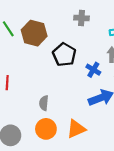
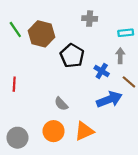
gray semicircle: (44, 103) -> (61, 104), moved, turned -48

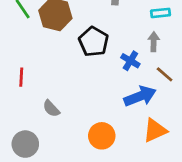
gray semicircle: (61, 104) -> (51, 109), moved
orange circle: (54, 131) -> (102, 136), moved
orange triangle: (84, 131) -> (155, 130), moved

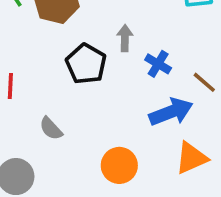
black pentagon: (94, 42) -> (86, 64), moved
gray arrow: (154, 42) -> (125, 38), moved

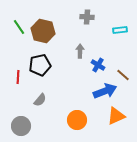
black pentagon: (86, 64) -> (40, 65), moved, turned 30
gray semicircle: (51, 129) -> (40, 100), turned -96

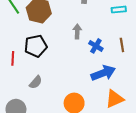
brown line: (123, 75) -> (122, 45), moved, turned 40

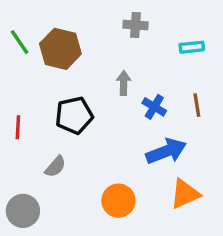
black pentagon: (36, 46) -> (74, 115), moved

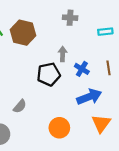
black pentagon: (74, 115) -> (49, 74), moved
orange triangle: (185, 194) -> (101, 123), turned -30

